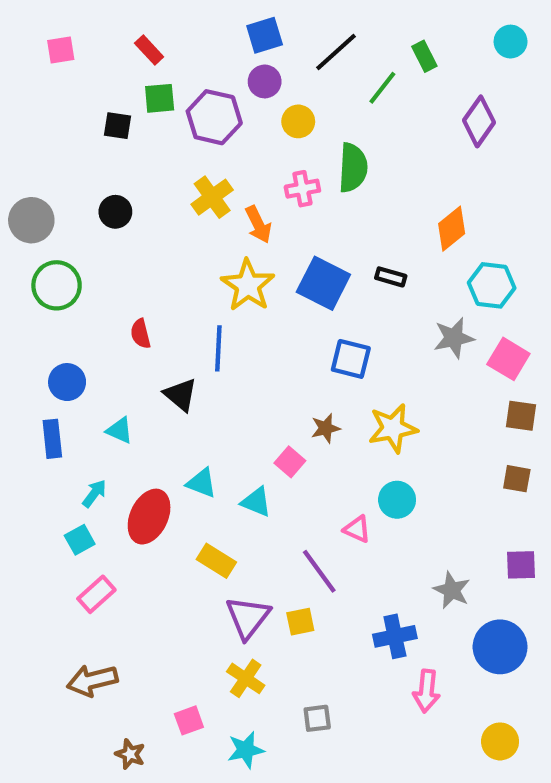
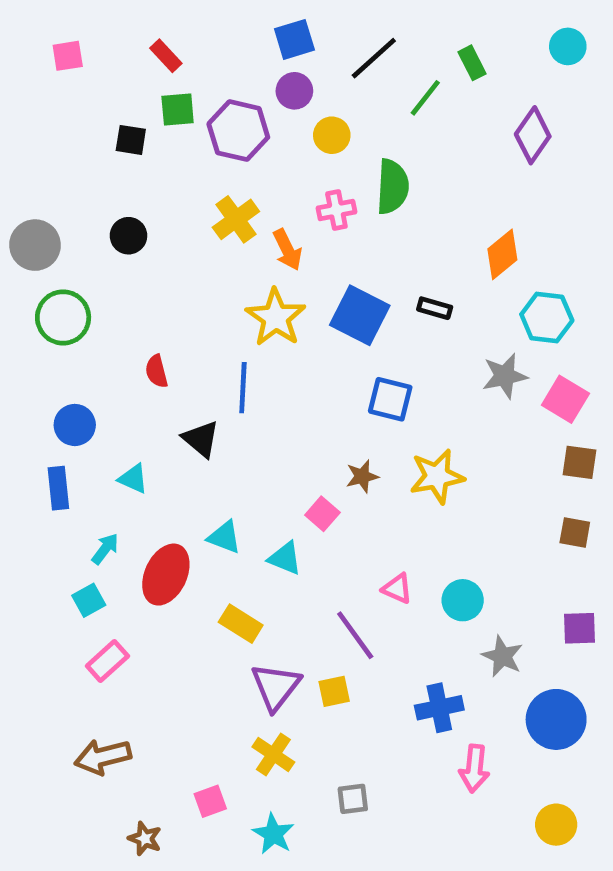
cyan circle: (397, 500) -> (463, 600), moved
cyan star: (246, 750) -> (273, 834), turned -30

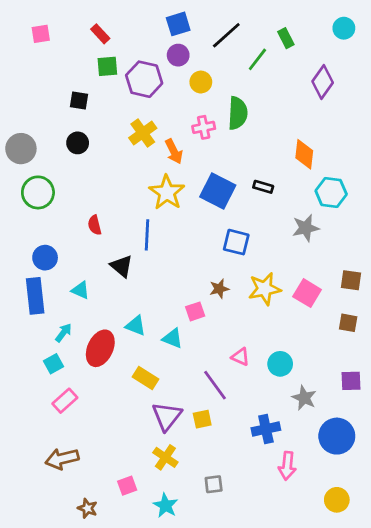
black square: (131, 140) -> (79, 100), moved
orange diamond: (502, 254) -> (304, 154), turned -44
pink square: (565, 399) -> (307, 293), moved
blue rectangle: (58, 488) -> (35, 296), size x1.4
pink square: (322, 514) -> (195, 311), turned 30

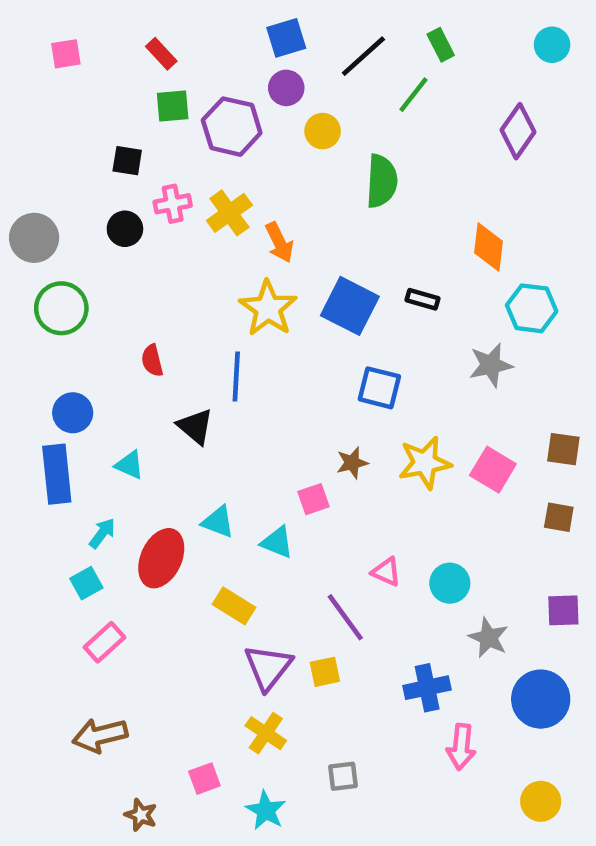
green rectangle: (286, 38) -> (441, 45), moved
pink cross: (204, 127) -> (173, 204), moved

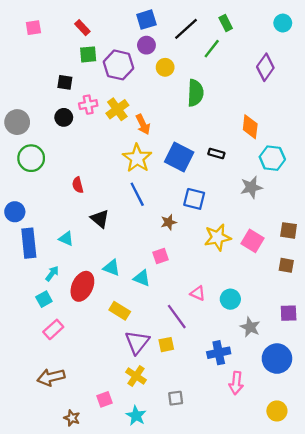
blue line: (236, 376) -> (137, 194), moved, turned -30
blue circle: (73, 413) -> (15, 212), moved
brown star: (352, 463) -> (169, 222), moved

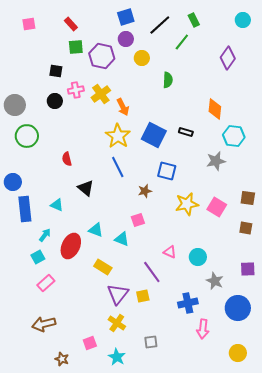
green semicircle: (195, 93) -> (168, 80), size x0.7

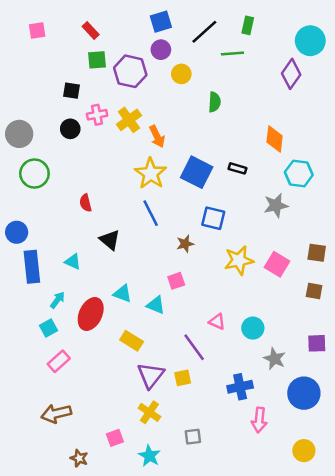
green rectangle: (194, 20) -> (248, 25), turned 40
cyan circle: (243, 20) -> (310, 41), moved, size x1.5
green line: (182, 42) -> (232, 53), turned 48

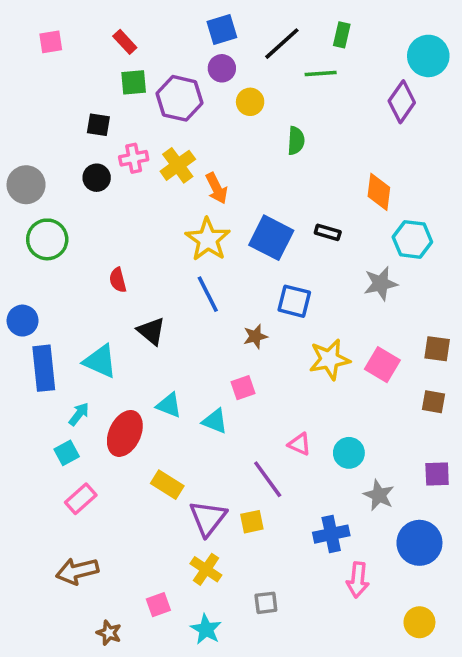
cyan triangle: (73, 262) -> (100, 361), size x1.5
yellow rectangle: (132, 341) -> (167, 485), moved

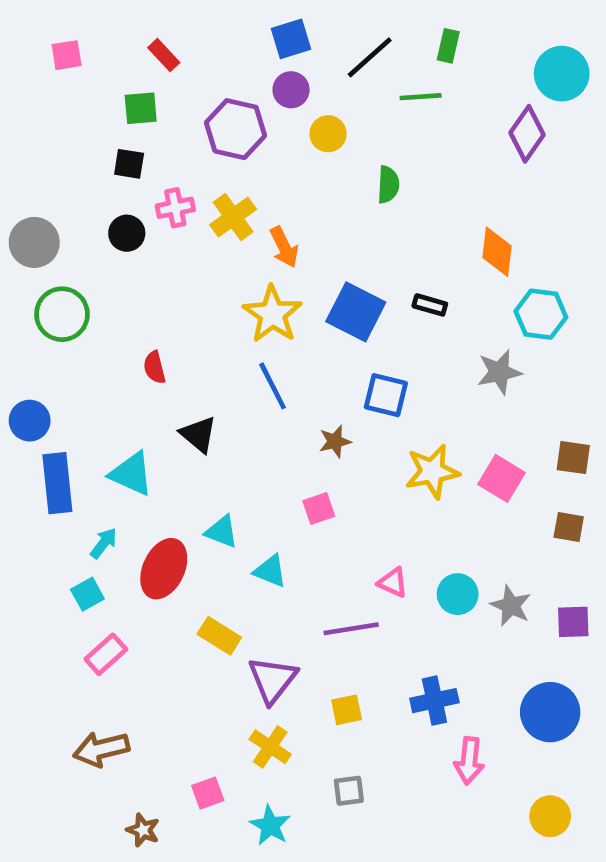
green square: (134, 82) -> (141, 108), moved
cyan triangle: (215, 421) -> (270, 571), moved
purple line: (268, 479) -> (351, 629), turned -63
gray star: (379, 495) -> (511, 606), moved
yellow square: (252, 522) -> (347, 710), moved

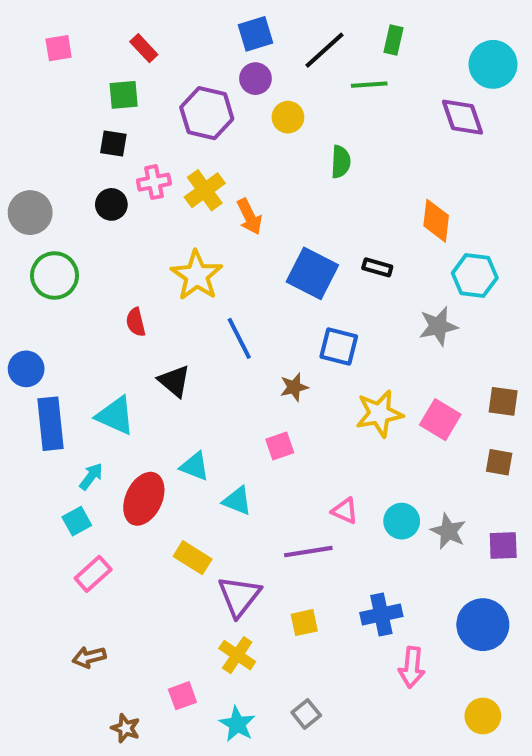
purple diamond: (527, 134) -> (463, 117), turned -54
yellow star: (273, 314) -> (197, 275), moved
brown arrow: (101, 749) -> (89, 657), size x0.7
gray square: (349, 791) -> (306, 714), moved, turned -32

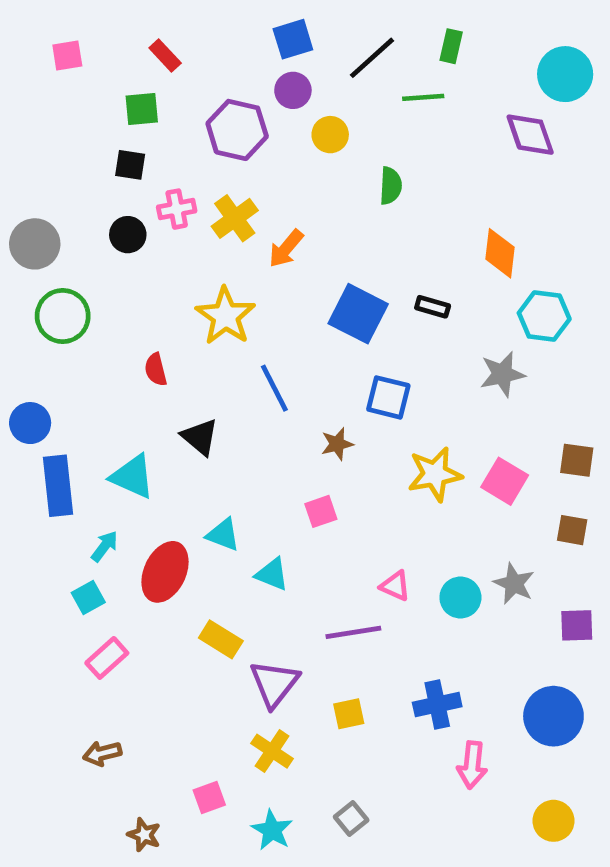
orange arrow: (249, 217) -> (286, 249), turned 66
gray star: (448, 531) -> (514, 584), moved

